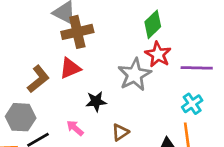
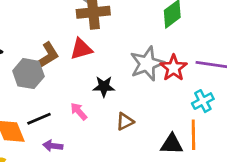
red star: (158, 54) -> (174, 68), moved
gray hexagon: (21, 117) -> (28, 74), moved

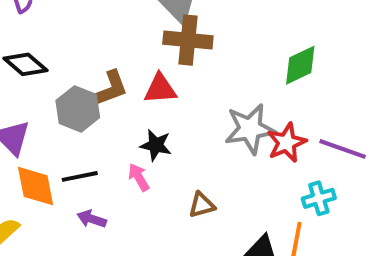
black star: (104, 87) -> (156, 145), moved

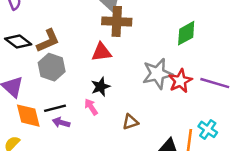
brown L-shape: (109, 89) -> (48, 41), moved
black star: (156, 145) -> (100, 87), turned -30
cyan cross: (319, 198) -> (208, 129), moved, turned -36
purple arrow: (92, 219) -> (61, 122), moved

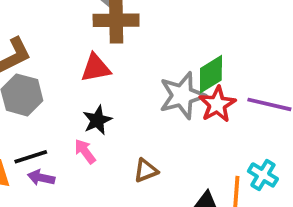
green diamond: (186, 33) -> (211, 74), moved

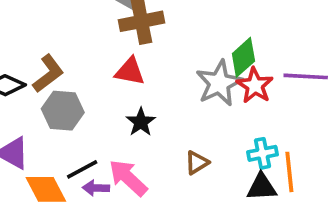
red triangle: (96, 68) -> (130, 71), turned 32
pink arrow: (85, 151) -> (128, 178), moved, size x1.6
cyan cross: (263, 175) -> (263, 153), moved, turned -32

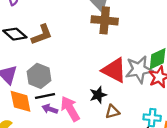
red triangle: (130, 71) -> (114, 70), moved, size x1.4
gray hexagon: (63, 111) -> (39, 76), moved
black star: (141, 122) -> (98, 95), moved

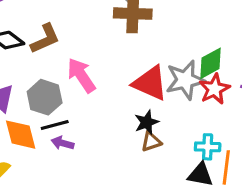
black star: (98, 95) -> (147, 122), moved
pink arrow: (70, 109) -> (81, 75), moved

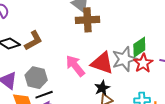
pink arrow: (81, 75) -> (75, 66), moved

